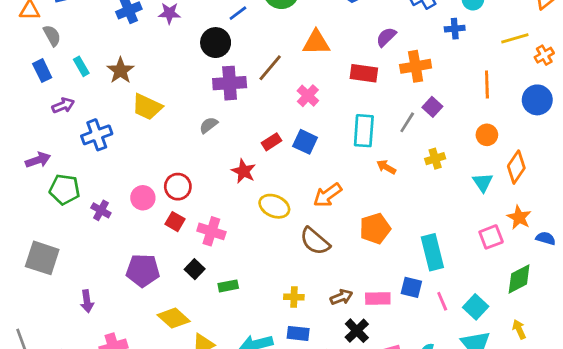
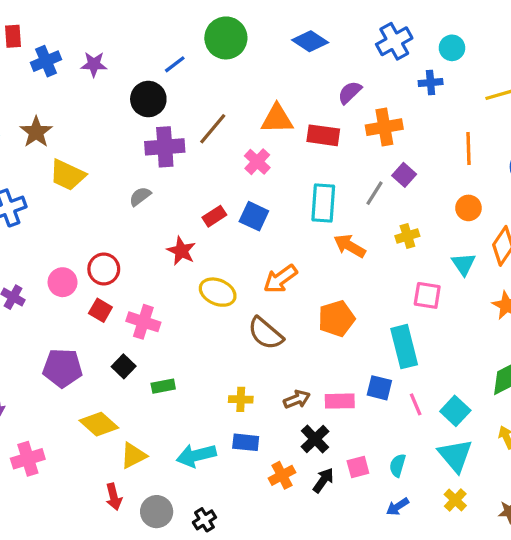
orange triangle: (316, 43) -> (277, 119), moved
orange arrow: (386, 167) -> (350, 246), size x1.4
pink square: (491, 237) -> (427, 295), moved, turned 30

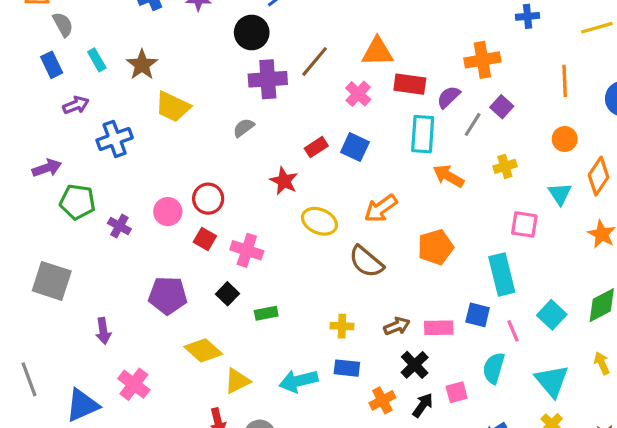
purple semicircle: (350, 92) -> (449, 97), moved
red rectangle: (323, 135) -> (410, 84), moved
cyan square: (455, 411) -> (552, 315), moved
pink cross: (28, 459) -> (134, 384), turned -36
cyan semicircle: (398, 465) -> (494, 368), moved, size x1.4

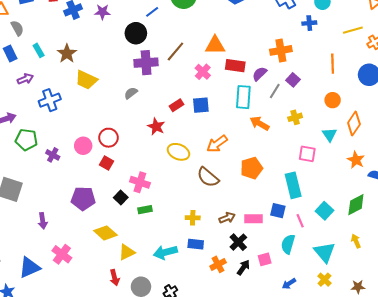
blue square: (355, 147) -> (201, 105), turned -30
pink cross: (247, 250) -> (140, 182), moved

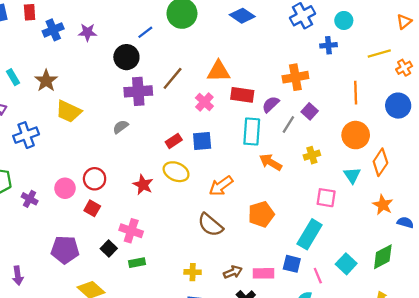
orange circle: (333, 100) -> (356, 135), size x1.5
red star: (156, 126) -> (143, 185), moved
yellow ellipse: (178, 152) -> (176, 172), moved
cyan rectangle: (293, 185) -> (310, 234), turned 45

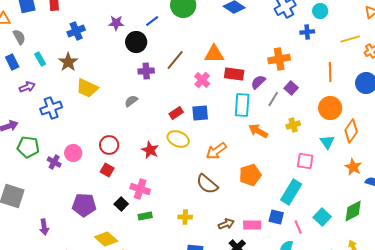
blue cross: (53, 30) -> (76, 31), moved
purple star: (87, 32) -> (116, 23), moved
purple cross: (138, 91) -> (146, 71), size x0.7
pink circle: (65, 188) -> (73, 153), moved
yellow cross: (193, 272) -> (185, 217), moved

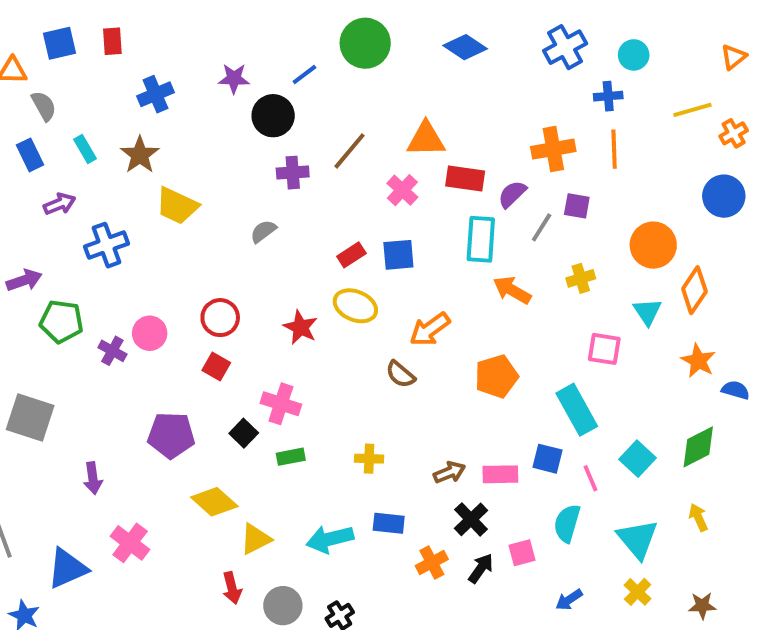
orange line: (330, 72) -> (614, 149), moved
purple square: (291, 88) -> (577, 206), turned -32
brown semicircle: (207, 184) -> (400, 374), moved, size x0.7
cyan rectangle: (291, 192) -> (577, 410), turned -60

